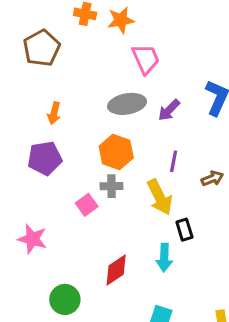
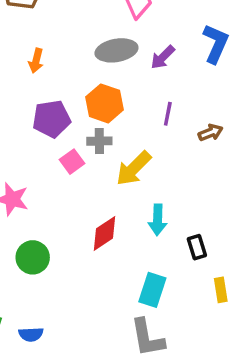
purple pentagon: (45, 158) -> (51, 119), moved
yellow arrow: (160, 197) -> (134, 168), moved, turned 72
black rectangle: (184, 230) -> (197, 247), moved
green circle: (65, 299) -> (33, 257), moved

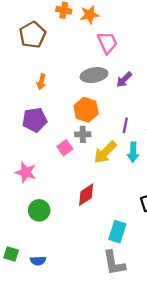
purple line: (168, 114) -> (125, 125), moved
purple pentagon: (51, 119) -> (35, 120), moved
cyan arrow: (158, 220) -> (133, 152), moved

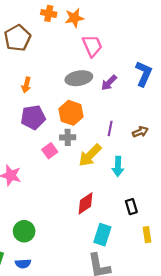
purple pentagon: (35, 120) -> (33, 117), moved
cyan arrow: (133, 152) -> (118, 166), moved
red diamond: (86, 195) -> (86, 203), moved
green circle: (39, 210) -> (24, 231), moved

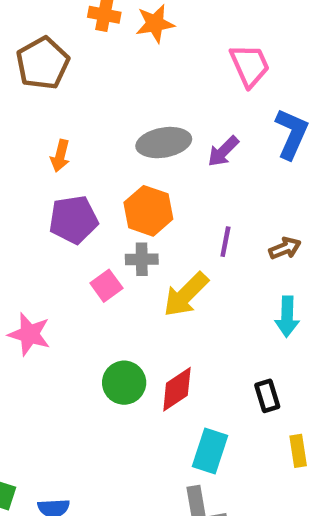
pink trapezoid: (92, 46) -> (250, 65), moved
cyan arrow: (118, 166) -> (287, 317), moved
green circle: (24, 231) -> (124, 383), moved

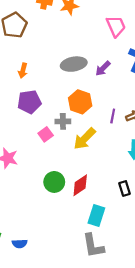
orange hexagon: (148, 211) -> (80, 102), moved
purple line: (225, 242) -> (113, 116), moved

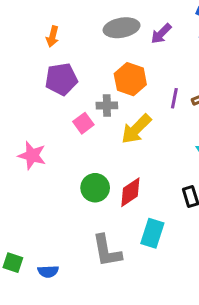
gray L-shape: (93, 246) -> (107, 251), moved

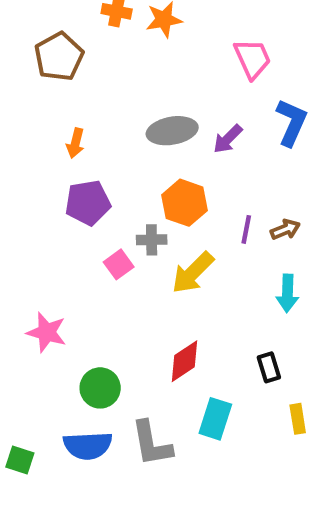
pink star: (32, 155) -> (47, 332), moved
green circle: (95, 188) -> (100, 388), moved
blue semicircle: (48, 271) -> (88, 446), moved, size x1.6

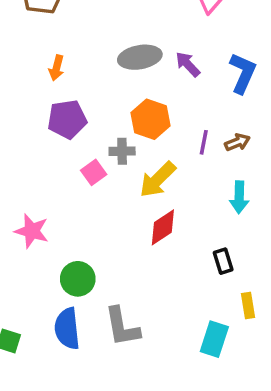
blue L-shape: (292, 122) -> (243, 73), moved
purple arrow: (228, 139) -> (188, 64), turned 92
red diamond: (184, 361) -> (163, 227), moved
cyan rectangle: (215, 419) -> (214, 339), moved
blue semicircle: (88, 446) -> (67, 329), turned 87

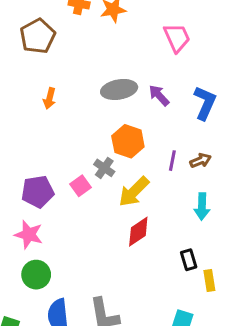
purple pentagon: (67, 119) -> (38, 192), moved
gray cross: (122, 151) -> (104, 168), turned 36
green circle: (78, 279) -> (36, 275), moved
yellow rectangle: (248, 305) -> (209, 280), moved

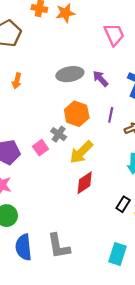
purple line: (172, 161) -> (111, 115), moved
black rectangle: (189, 260) -> (123, 204), turned 49

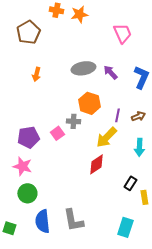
purple line: (111, 115) -> (117, 115), moved
gray cross: (59, 134) -> (73, 121), turned -32
yellow arrow: (81, 152) -> (106, 137), moved

